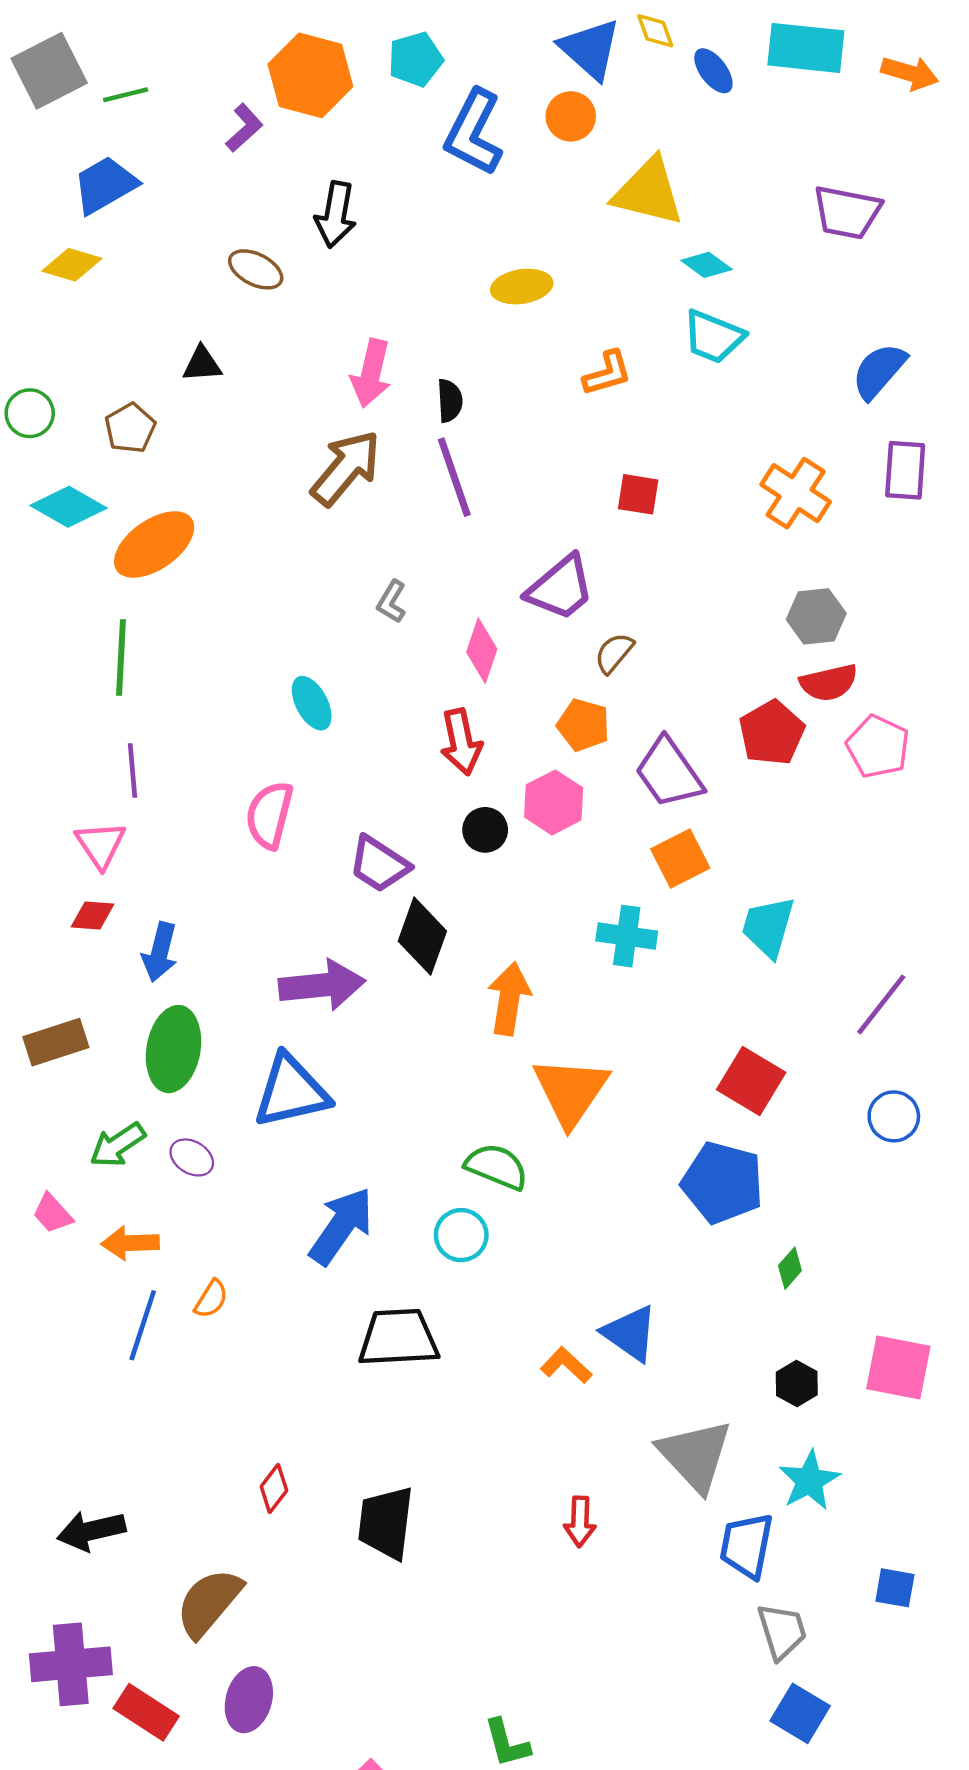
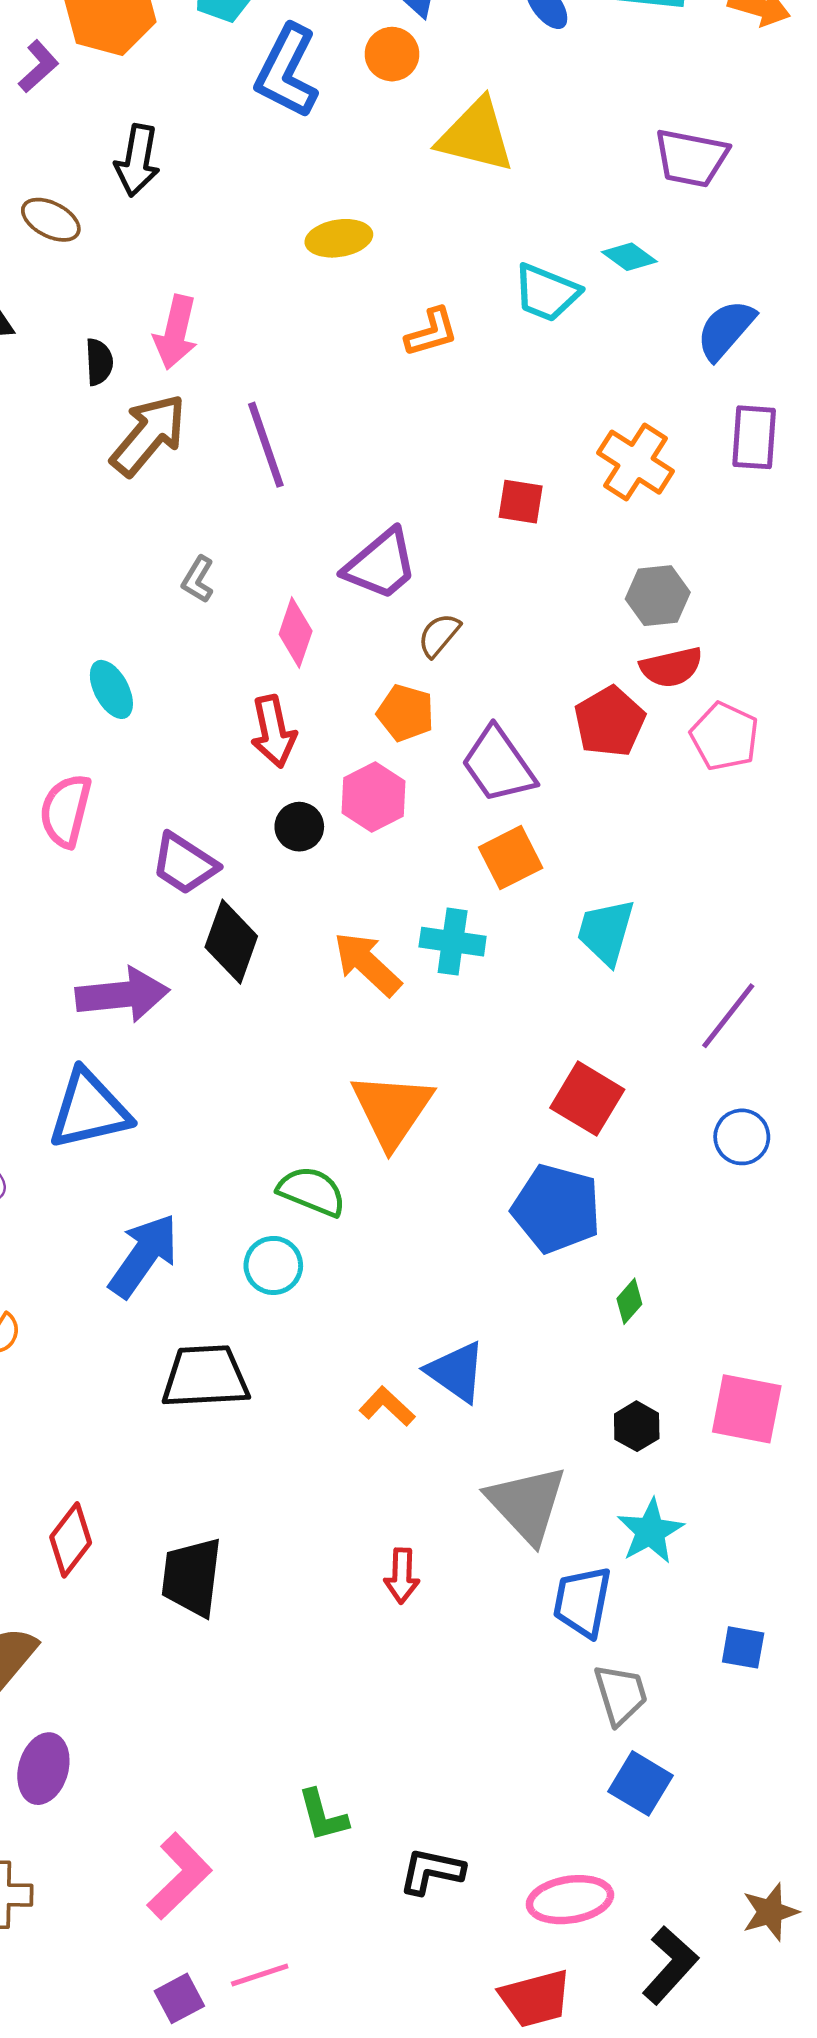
cyan diamond: (707, 265) -> (629, 257), moved
black semicircle: (450, 401) -> (99, 362), moved
red square: (638, 494) -> (521, 502), moved
orange arrow: (509, 999) -> (367, 964), moved, turned -56
red diamond: (274, 1489) -> (71, 1540), size x1.4

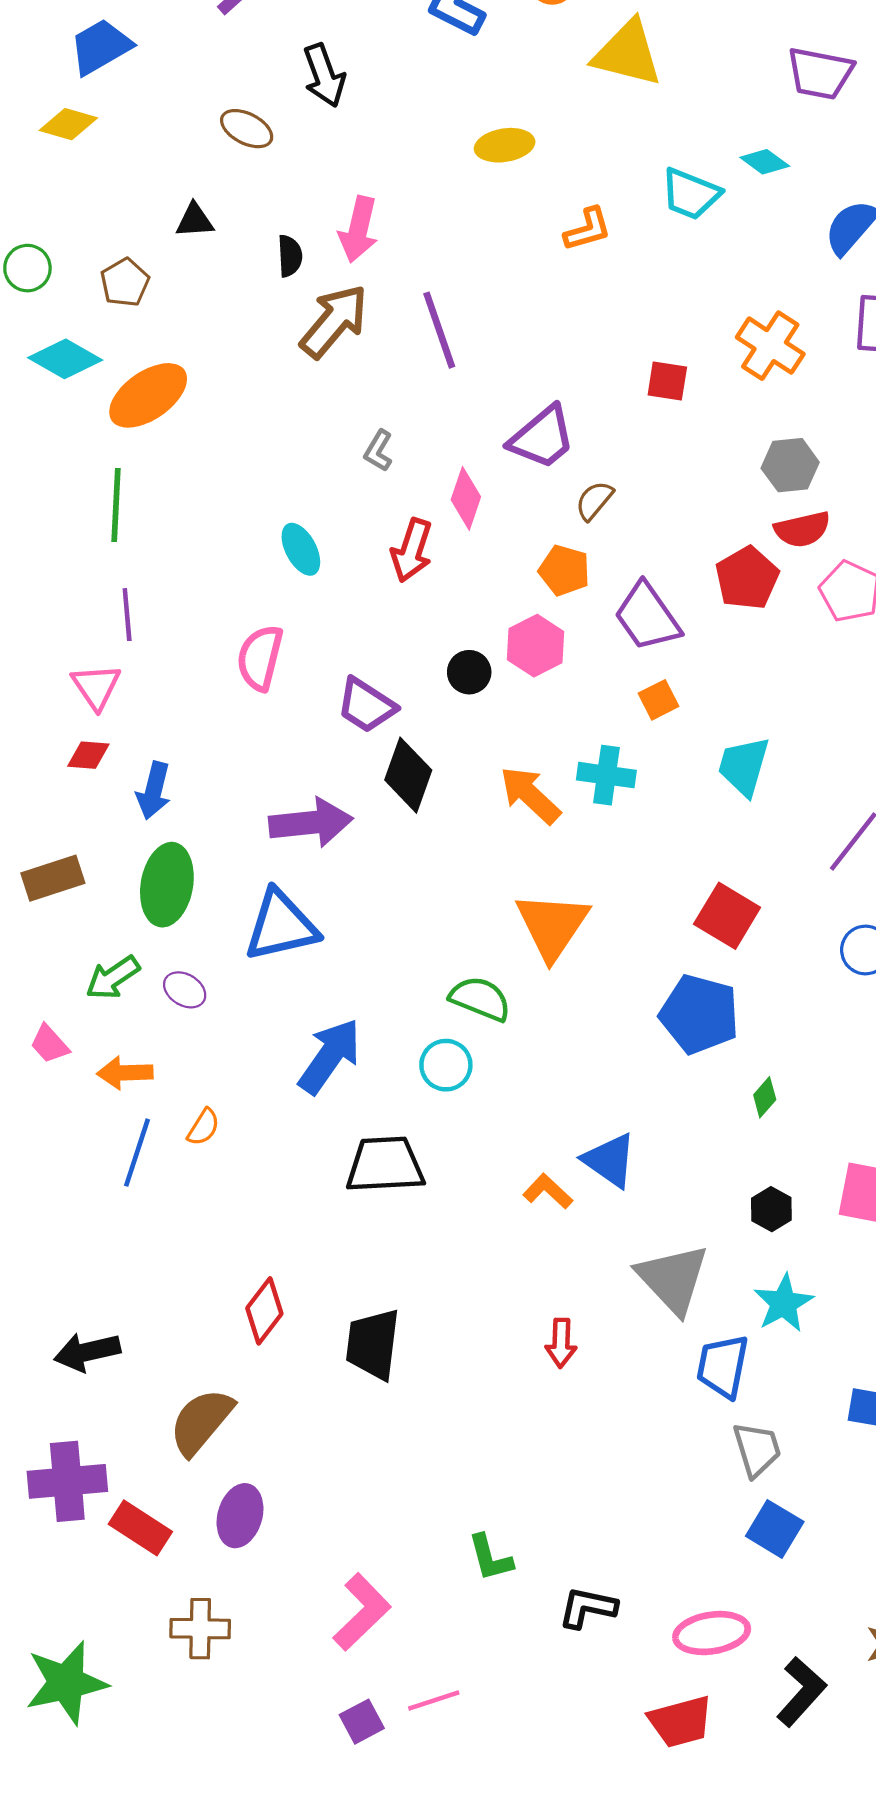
black arrow: (137, 160) -> (324, 75), turned -30
red arrow: (273, 731) -> (412, 550), moved, turned 30
orange square: (511, 858) -> (658, 700), size x0.7

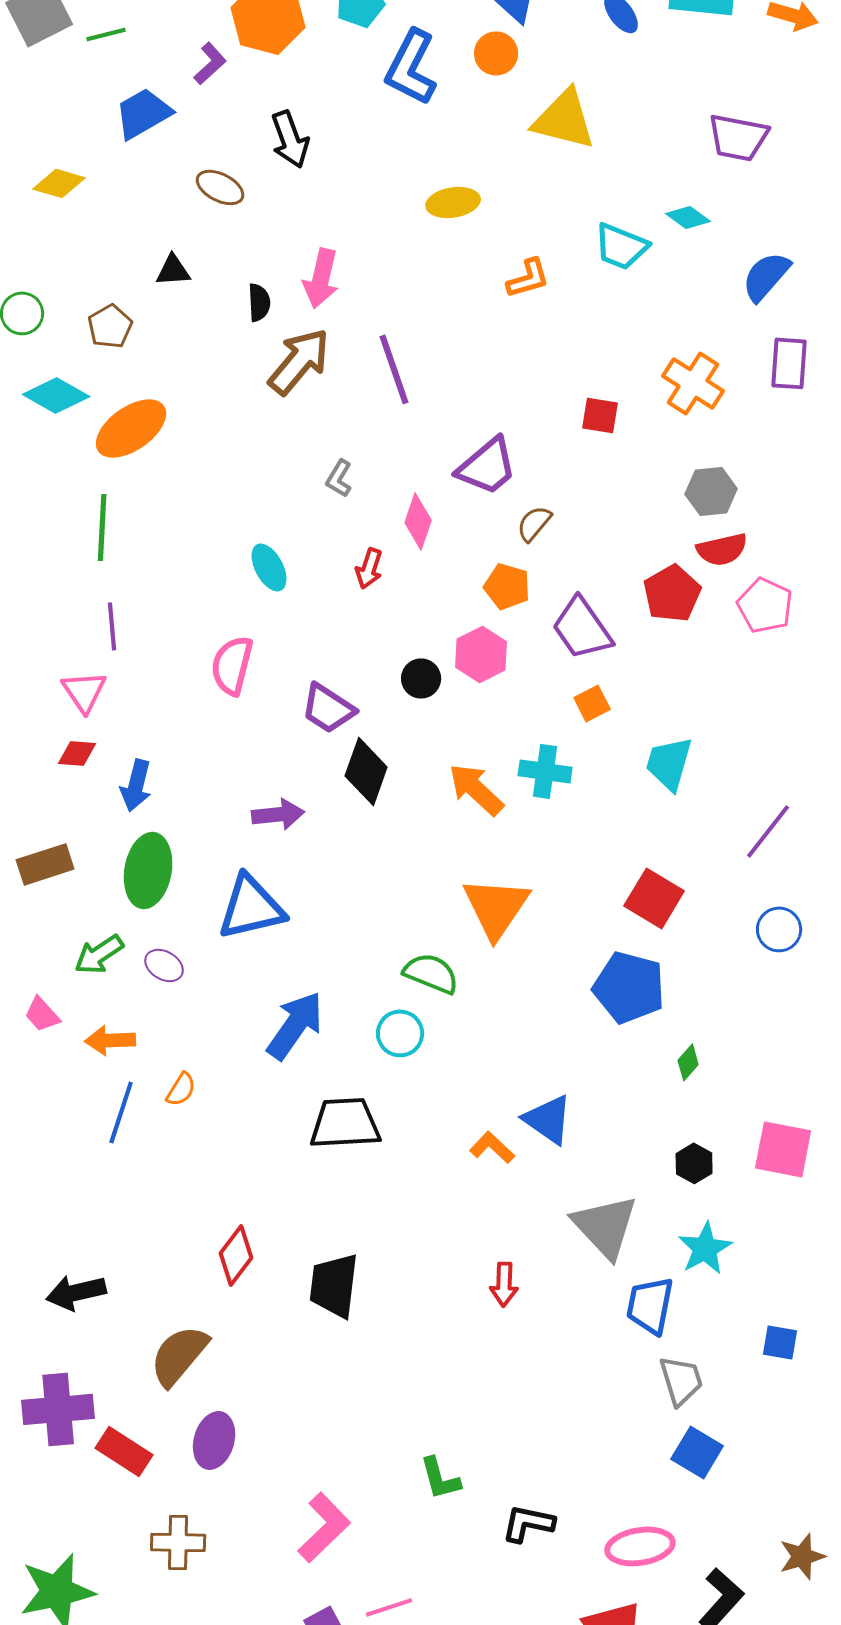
blue trapezoid: (101, 47) -> (143, 113), moved
red arrow: (412, 550) -> (369, 568), size x0.7
purple arrow: (311, 823) -> (278, 814), size x0.7

